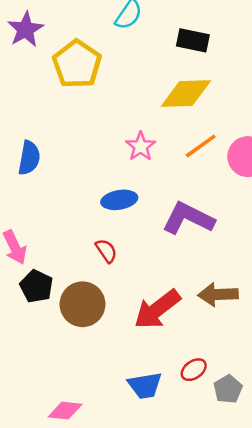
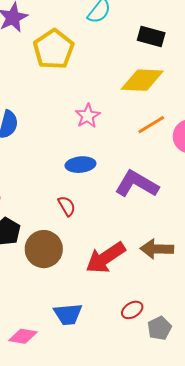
pink star: (141, 146) -> (88, 116), moved
blue trapezoid: (145, 385) -> (68, 314), moved

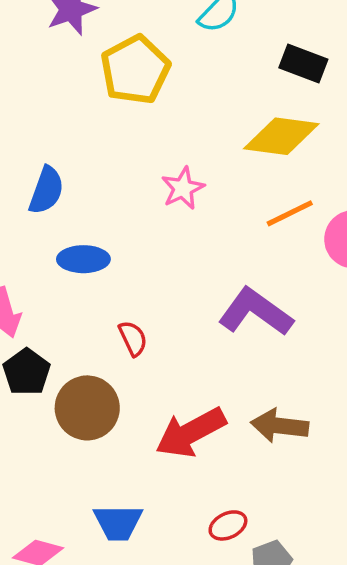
blue ellipse: (80, 165) -> (83, 259), moved

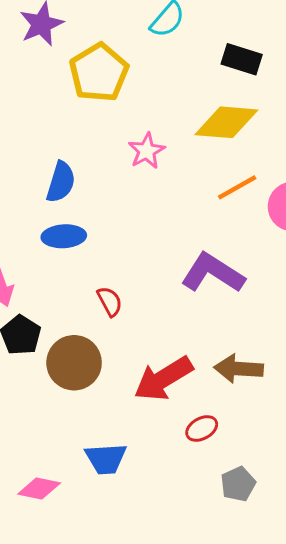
pink star: (183, 188) -> (147, 151), moved
blue semicircle: (46, 190) -> (61, 182), moved
red ellipse: (228, 525) -> (202, 429), moved

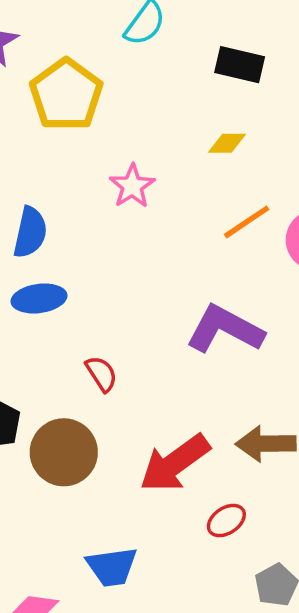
yellow diamond: (226, 122) -> (227, 143), size x0.5

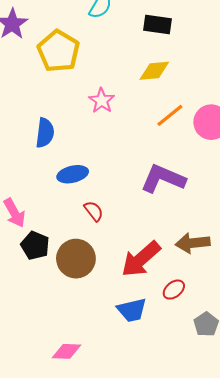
yellow diamond: (227, 143) -> (154, 71), size x1.4
blue ellipse: (39, 298) -> (73, 174), moved
blue trapezoid: (112, 567) -> (132, 310), moved

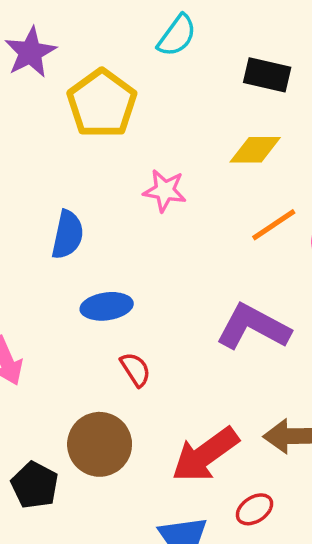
pink star: (102, 101) -> (165, 191), turned -30
black pentagon: (35, 245) -> (35, 485), moved

